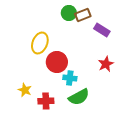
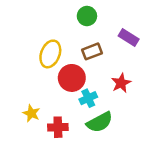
brown rectangle: (83, 15) -> (92, 51), moved
red star: (106, 64) -> (121, 83), moved
cyan cross: (70, 78) -> (88, 98), turned -32

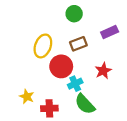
purple rectangle: (129, 38) -> (110, 32), turned -56
green semicircle: (100, 122) -> (85, 104), turned 75

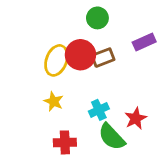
red circle: (61, 66) -> (80, 55), moved
red star: (103, 71) -> (136, 118), moved
yellow star: (27, 97) -> (54, 101), moved

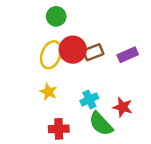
green circle: (97, 18) -> (56, 16), moved
purple rectangle: (144, 42) -> (128, 55), moved
red star: (136, 118) -> (123, 107), turned -30

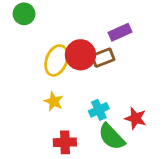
green circle: (56, 16) -> (24, 14), moved
purple rectangle: (128, 55) -> (120, 32), moved

